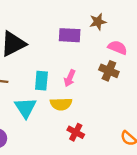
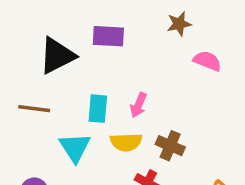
purple rectangle: (70, 35) -> (108, 36), moved
brown cross: (109, 71) -> (170, 146), moved

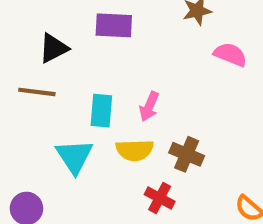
black triangle: (57, 56) -> (54, 48), size x0.7
brown line: (34, 109) -> (37, 92), moved

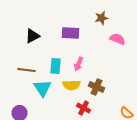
purple rectangle: (114, 25) -> (70, 33), moved
brown line: (37, 92) -> (26, 70), moved

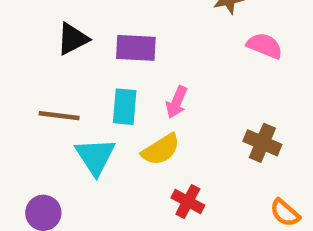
purple rectangle: (70, 33) -> (136, 48), moved
yellow semicircle: (72, 85) -> (161, 150), turned -30
brown cross: (96, 87) -> (262, 143), moved

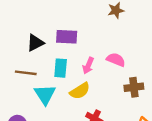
black triangle: (73, 39) -> (35, 43), moved
pink semicircle: (265, 46) -> (116, 60), moved
brown cross: (262, 143) -> (134, 87), turned -30

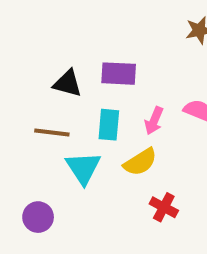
black triangle: (35, 43) -> (68, 83), turned 42

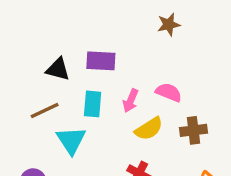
brown line: (52, 133) -> (45, 111), turned -32
yellow semicircle: (140, 162) -> (149, 129), moved

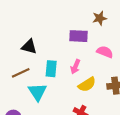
purple rectangle: (101, 61) -> (79, 36), moved
pink semicircle: (169, 92) -> (105, 52), moved

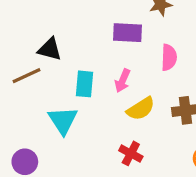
pink semicircle: (105, 52) -> (169, 57), turned 70
brown line: (21, 73) -> (26, 76), moved

